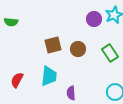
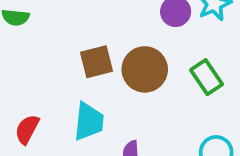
brown circle: (78, 49) -> (145, 69), size x1.5

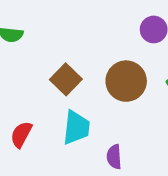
brown square: (97, 62) -> (66, 79), moved, turned -32

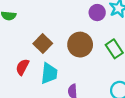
red semicircle: (21, 134) -> (22, 67), moved

